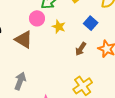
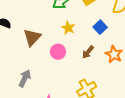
pink circle: (37, 18) -> (58, 52), moved
brown triangle: (24, 40) -> (32, 37), turned 36

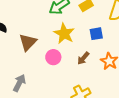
blue square: (100, 27) -> (96, 34), turned 32
yellow star: (68, 28) -> (64, 34), size x1.5

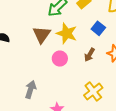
blue square: (96, 34) -> (98, 28), turned -32
brown triangle: (28, 42) -> (42, 35), moved

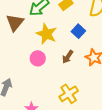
brown triangle: (42, 35) -> (15, 23), moved

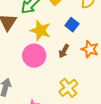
pink circle: (38, 58) -> (34, 56), size x1.5

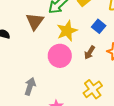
yellow star: (40, 30) -> (67, 31), turned 30

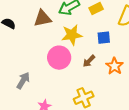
brown triangle: (35, 21) -> (43, 18), turned 30
blue square: (99, 26) -> (104, 38), turned 32

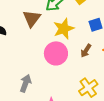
brown triangle: (43, 18) -> (32, 19), turned -30

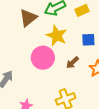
yellow star: (64, 29) -> (57, 36), turned 30

